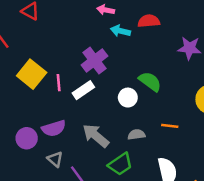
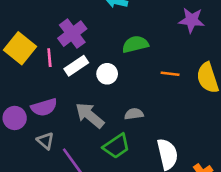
purple cross: (94, 61) -> (72, 34), moved
green semicircle: (150, 81) -> (135, 44), moved, turned -50
white circle: (128, 98) -> (107, 74), moved
orange line: (170, 126) -> (170, 74), moved

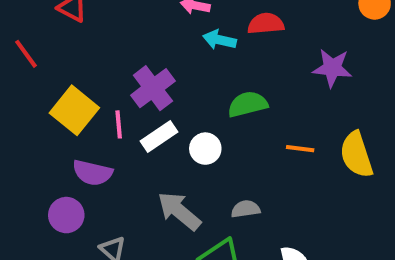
purple semicircle: (44, 107) -> (92, 173), moved, turned 30

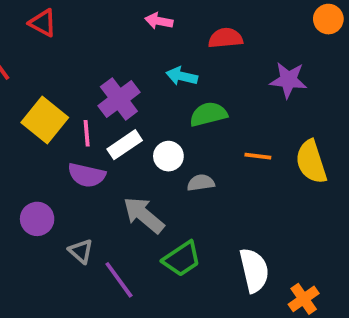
cyan arrow: (219, 40) -> (182, 76), moved
purple semicircle: (92, 173) -> (87, 175), moved
gray semicircle: (246, 209) -> (201, 183), moved

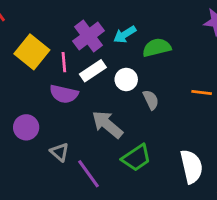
cyan arrow: (182, 76) -> (125, 35), moved, turned -45
orange line: (258, 156) -> (202, 93), moved
gray semicircle: (201, 183) -> (151, 100), turned 72

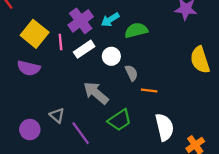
orange line: (202, 93) -> (149, 91), moved
purple semicircle: (64, 94) -> (29, 68), moved
purple circle: (26, 127) -> (30, 130), moved

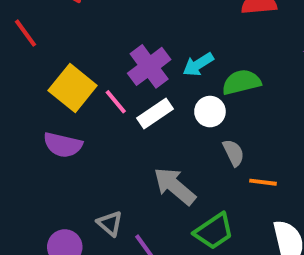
pink line: (61, 42) -> (116, 102), turned -35
white circle: (111, 56) -> (210, 112), moved

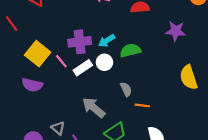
purple cross: (149, 66) -> (80, 42), turned 30
white circle: (210, 112) -> (104, 62), moved

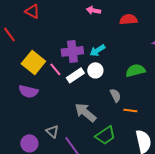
green semicircle: (130, 50) -> (135, 70), moved

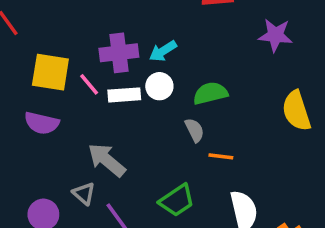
yellow square: (33, 62) -> (50, 72), turned -30
green semicircle: (135, 70) -> (210, 93), moved
white rectangle: (75, 75) -> (124, 95), turned 30
gray arrow: (85, 112) -> (107, 160), moved

